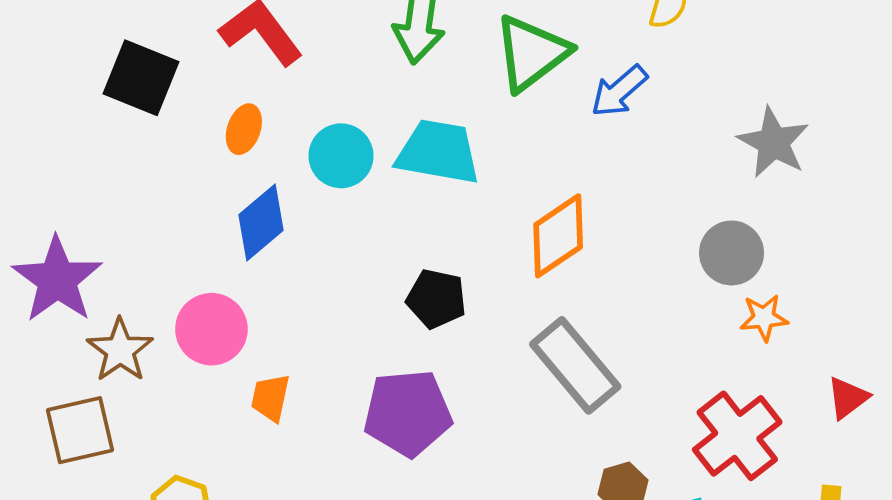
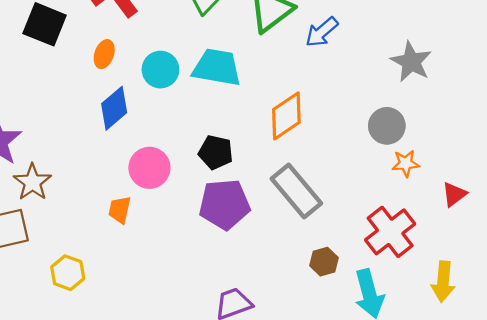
pink circle: (211, 329) -> (149, 168), moved
red triangle: (848, 398) -> (454, 194), moved
purple pentagon: (408, 413) -> (225, 204), moved

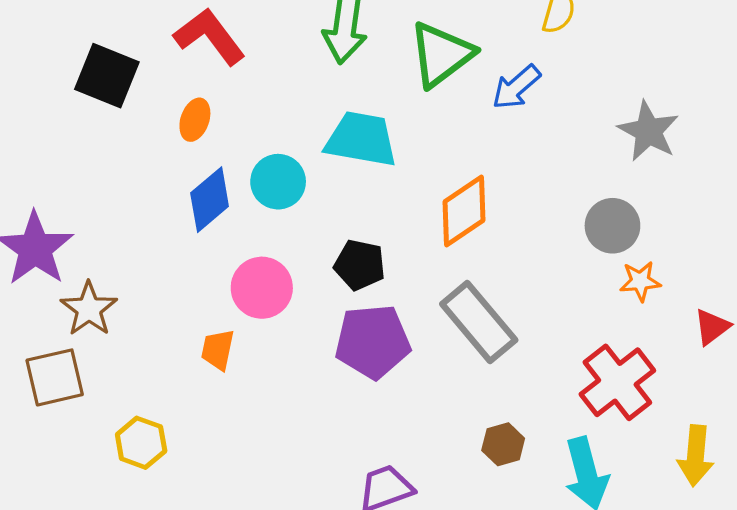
cyan circle: (160, 70) -> (278, 182), moved
brown hexagon: (324, 262) -> (503, 444), moved

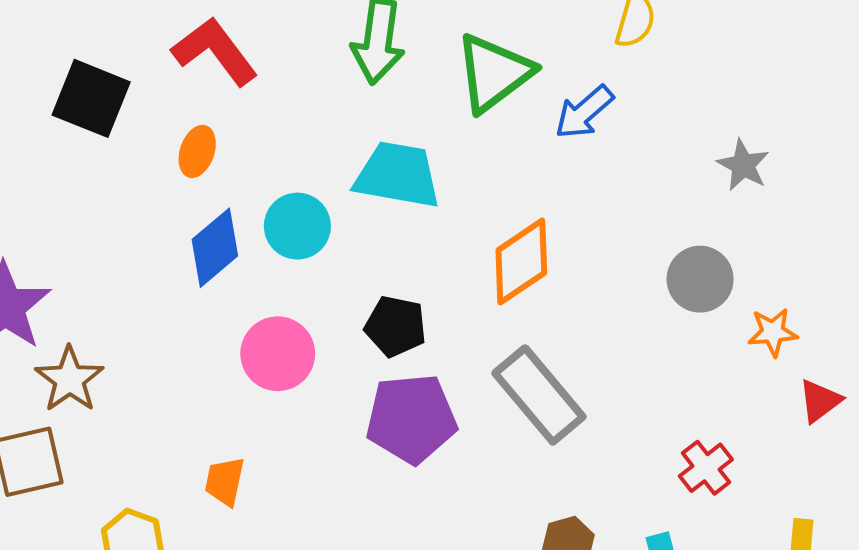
gray star: (648, 131) -> (743, 165), size x0.7
orange star: (640, 281) -> (773, 332), moved
orange trapezoid: (218, 350) -> (225, 481), moved
red cross: (617, 382) -> (706, 468), size x0.6

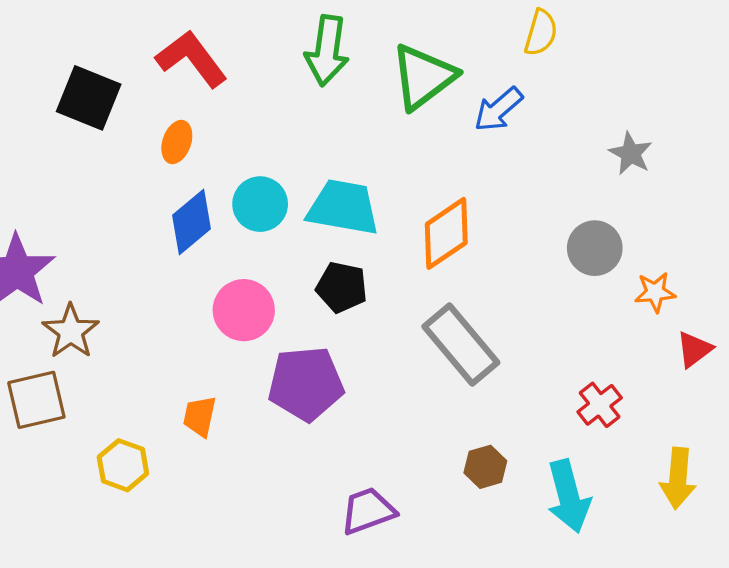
cyan trapezoid: (398, 175) -> (343, 207), moved
purple pentagon: (411, 419) -> (306, 384), moved

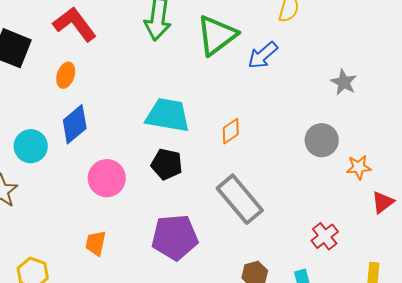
cyan circle: (260, 204) -> (31, 146), moved
orange diamond: (446, 233) -> (231, 131), size x0.6
purple pentagon: (306, 384) -> (175, 237), moved
orange trapezoid: (200, 416) -> (96, 243), moved

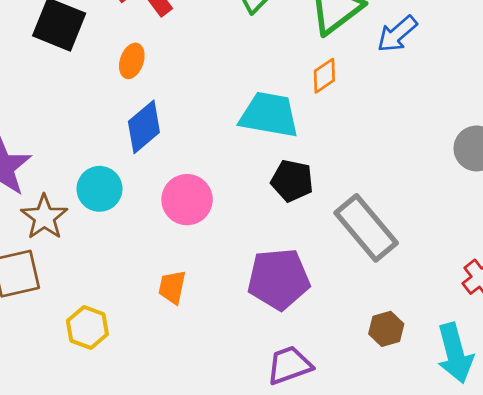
orange diamond: (231, 131) -> (324, 76), moved
cyan circle: (31, 146) -> (99, 189), moved
black pentagon: (167, 164) -> (292, 181), moved

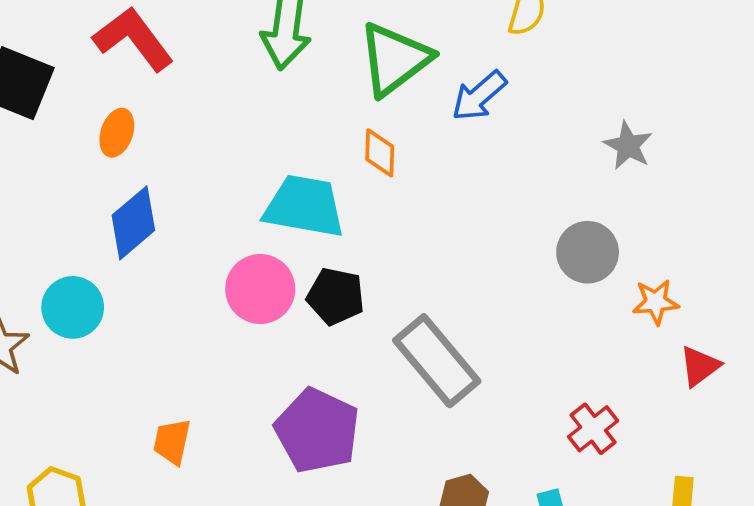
orange diamond: (324, 76) -> (380, 153), turned -54
pink circle: (187, 200) -> (260, 289), moved
purple pentagon: (279, 279) -> (317, 431), turned 30

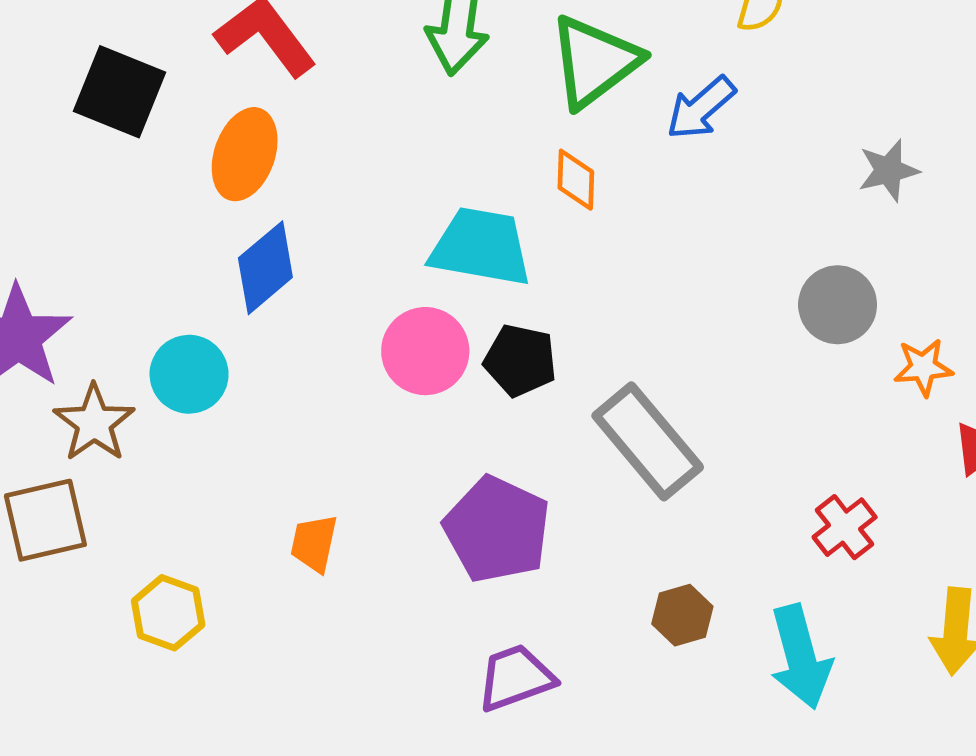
orange ellipse: (117, 133) -> (245, 154), size x1.5
gray star: (628, 146) -> (889, 170), turned 30

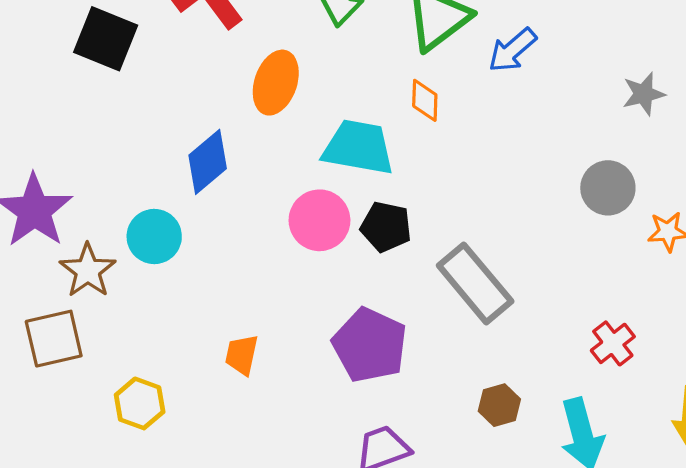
orange ellipse: (245, 154) -> (276, 83), moved

